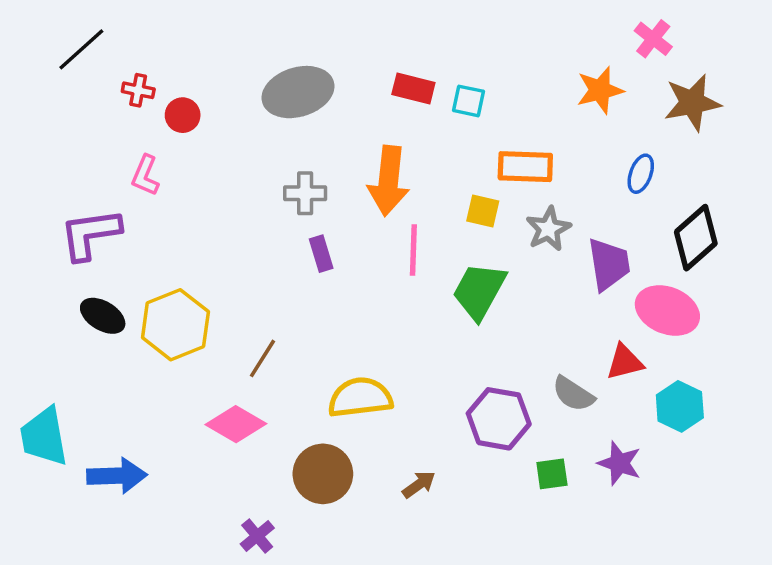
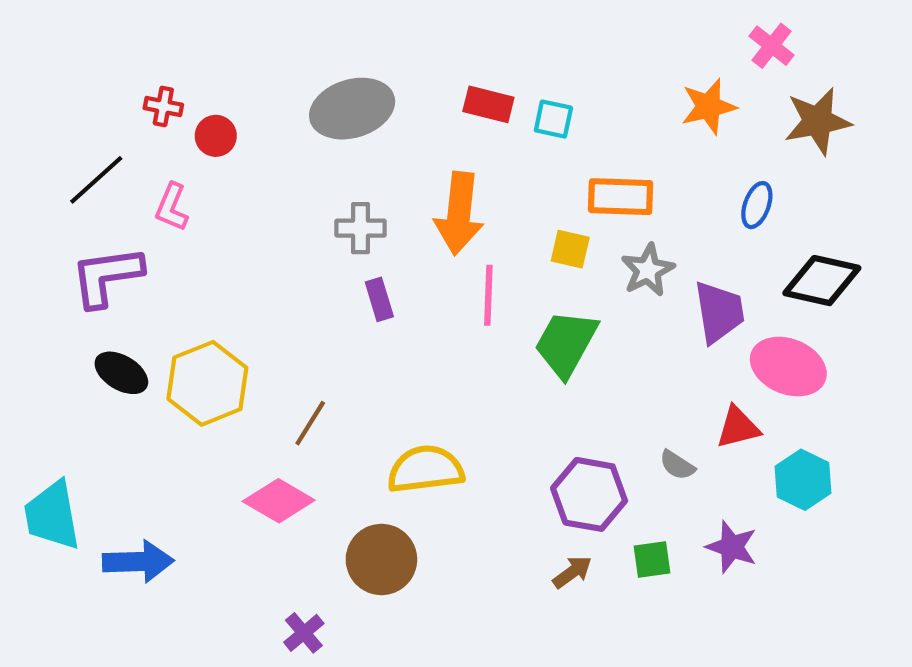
black line: (81, 49) -> (96, 180), moved
black diamond: (696, 238) -> (822, 281), turned 54
gray semicircle: (573, 394) -> (677, 465), size x0.7
brown arrow: (419, 485) -> (572, 572), moved

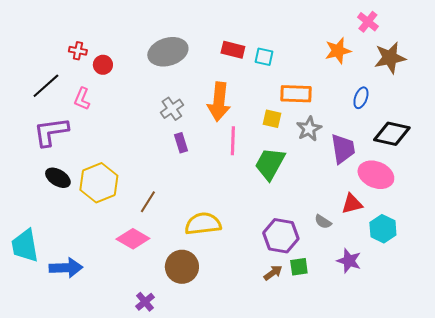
gray cross: (360, 228) -> (172, 109), turned -35
green square: (652, 559) -> (299, 267), moved

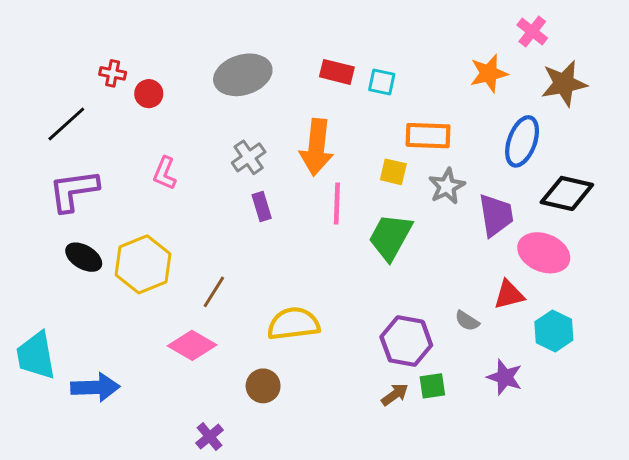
blue ellipse: (361, 98) -> (522, 141), size x1.6
pink L-shape: (82, 99) -> (165, 173), moved
brown circle: (182, 267) -> (263, 386), size x0.7

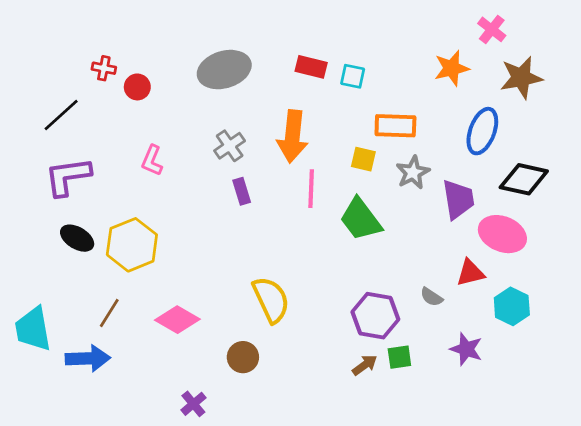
green trapezoid: (390, 237) -> (361, 219), turned -66
brown line: (214, 292) -> (109, 313), moved
yellow semicircle: (293, 324) -> (271, 300), turned 72

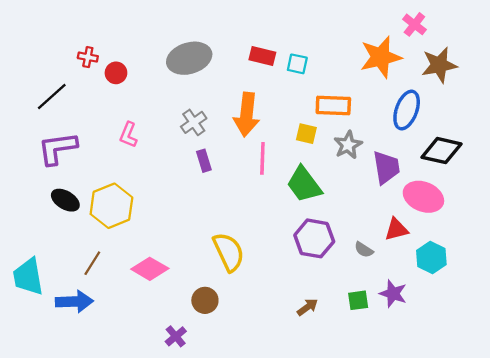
orange star: (452, 68) -> (381, 57), size x1.4
purple hexagon: (375, 316) -> (314, 238), moved
green square: (399, 357) -> (358, 300), moved
purple cross: (193, 404) -> (176, 336), moved

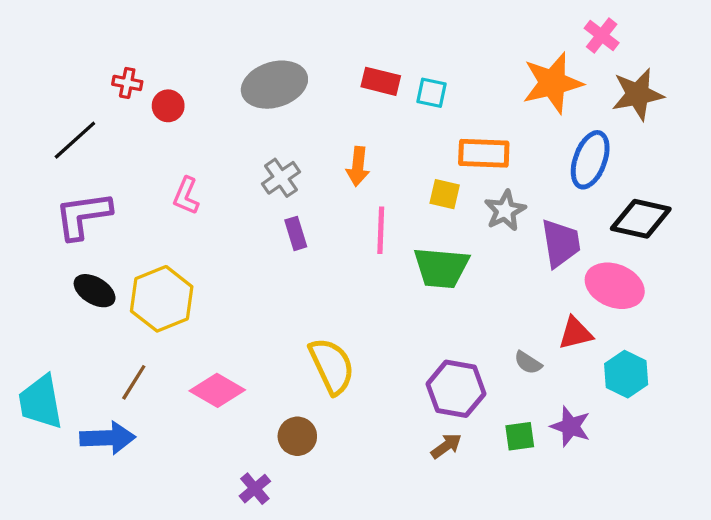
orange arrow: (247, 115) -> (358, 166), size x0.6
green trapezoid: (304, 184) -> (441, 268), turned -48
purple hexagon: (314, 238) -> (456, 389), moved

